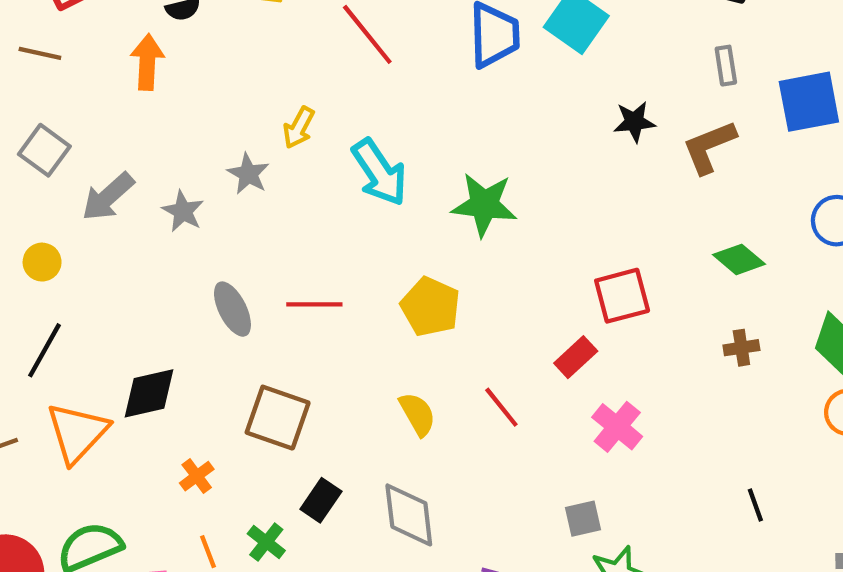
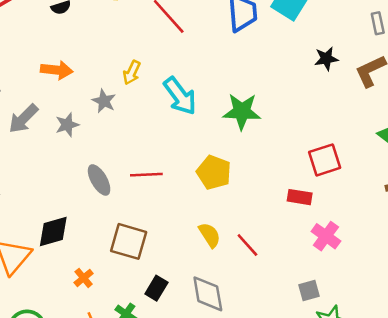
orange arrow: (147, 62) -> (57, 70), moved, turned 96
gray star: (183, 211) -> (67, 125), turned 30
red rectangle: (576, 357) -> (300, 197), turned 55
red line: (501, 407) -> (247, 245), moved

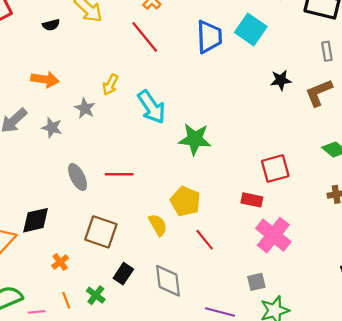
green star: (242, 111) -> (195, 139), moved
gray star: (67, 125) -> (52, 128), turned 30
yellow pentagon: (214, 172) -> (185, 201), moved
yellow semicircle: (210, 235) -> (158, 225), moved
pink cross: (326, 236) -> (273, 235), size x1.4

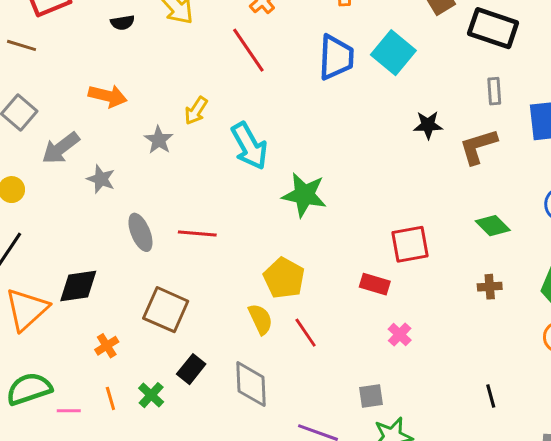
gray star: (52, 128) -> (101, 179), moved
yellow semicircle: (158, 225) -> (260, 319), moved
pink cross: (273, 235) -> (400, 335), size x0.5

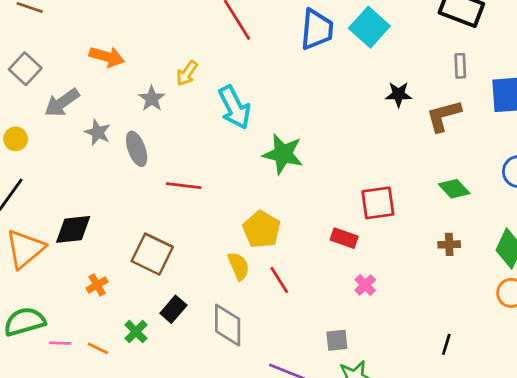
gray ellipse: (140, 232) -> (137, 149), moved
black line: (491, 396) -> (446, 344), turned 30
orange line: (110, 398) -> (98, 348), moved, turned -50

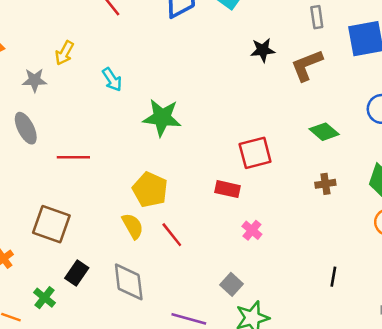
gray star: (152, 99) -> (35, 80), turned -30
cyan arrow: (234, 107) -> (112, 79), size x0.6
gray square: (337, 340) -> (232, 284), turned -35

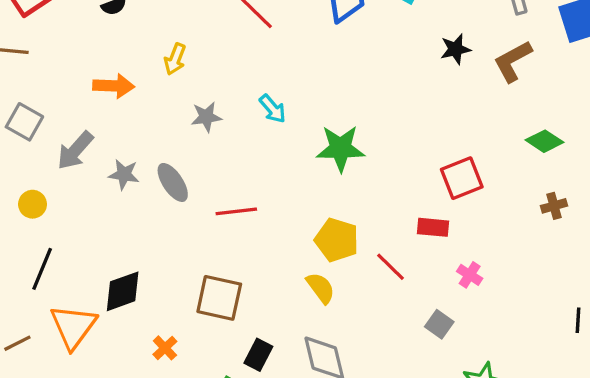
yellow arrow: (64, 53) -> (175, 59), moved
gray star: (35, 80) -> (206, 117), moved
red line: (172, 235) -> (390, 267), moved
gray square: (232, 284) -> (439, 324), moved

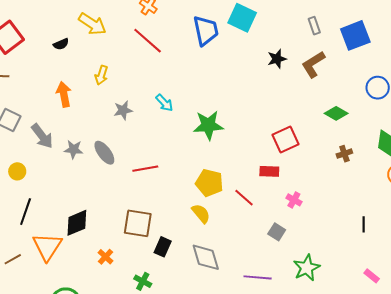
orange arrow: (114, 86) -> (64, 94), turned -100
gray arrow: (75, 150) -> (42, 136), turned -76
black rectangle: (258, 355) -> (163, 247), moved

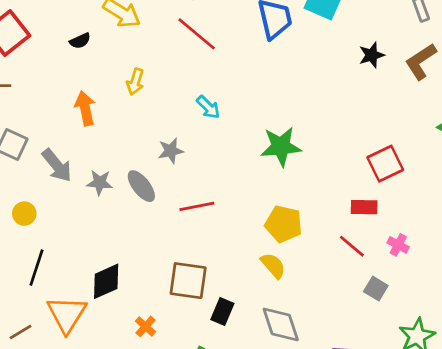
cyan arrow: (164, 103) -> (208, 107), moved
gray star: (123, 110) -> (171, 151), moved
red line: (244, 198) -> (352, 246), moved

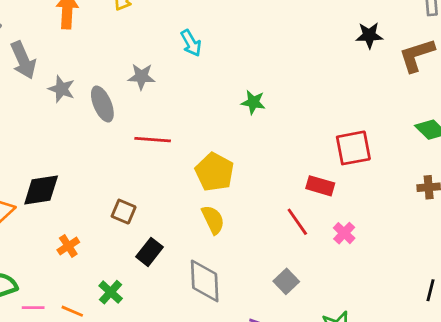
green star: (281, 146) -> (253, 102), size x0.6
yellow pentagon: (284, 224) -> (215, 172), moved
brown square: (188, 281) -> (124, 212), size x0.6
gray square: (376, 289) -> (286, 281), moved

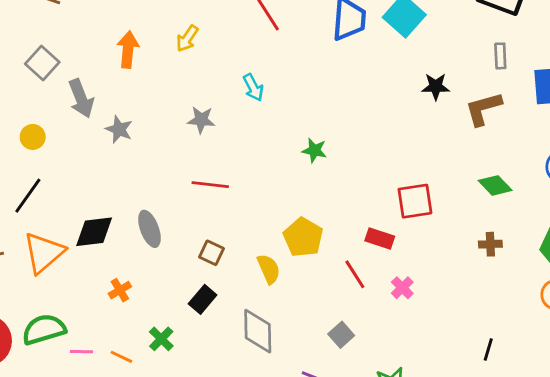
gray ellipse: (102, 104) -> (149, 229), moved
yellow pentagon: (215, 172) -> (303, 237), moved
brown square: (124, 212) -> (211, 253), moved

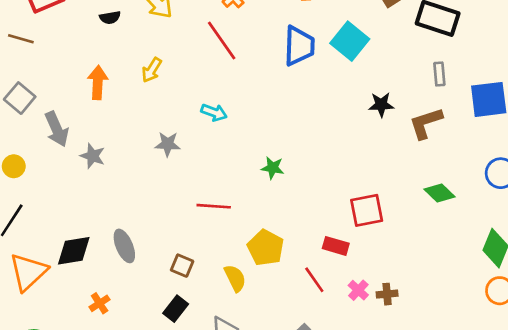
cyan arrow: (253, 87) -> (214, 112), turned -40
red line: (210, 185) -> (214, 206), moved
brown cross: (490, 244) -> (387, 294), moved

